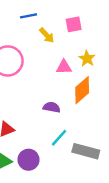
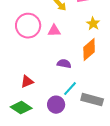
pink triangle: (64, 67) -> (54, 31), moved
purple circle: (28, 160) -> (56, 105), moved

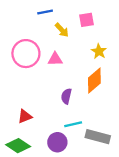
purple semicircle: (64, 64) -> (66, 96), turned -88
cyan line: (70, 89) -> (73, 124), turned 35

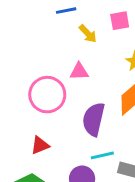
pink circle: (26, 54) -> (47, 95), moved
purple semicircle: (66, 96) -> (94, 119), size x1.6

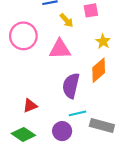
pink triangle: (79, 71) -> (60, 49), size x1.5
pink circle: (47, 95) -> (23, 36), moved

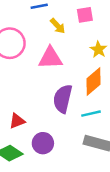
cyan line: (78, 113) -> (91, 114), moved
purple circle: (62, 131) -> (43, 143), moved

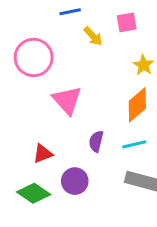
pink triangle: (50, 58) -> (67, 100), moved, turned 50
purple semicircle: (63, 99) -> (96, 141), moved, size x0.6

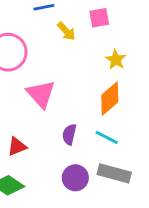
cyan line: (134, 144) -> (107, 137), turned 40
purple circle: (75, 181) -> (75, 178), moved

